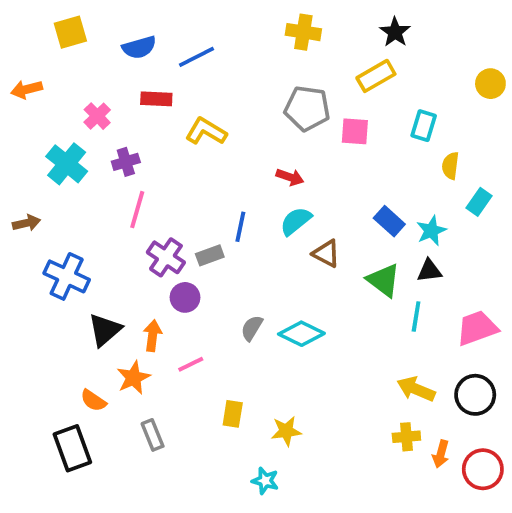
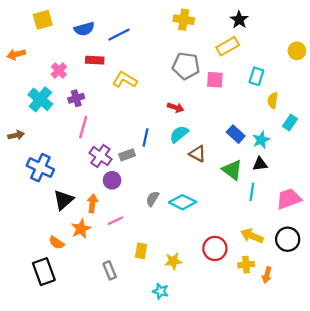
gray rectangle: (153, 435) -> (110, 270), moved
red circle: (483, 469) -> (215, 248), moved

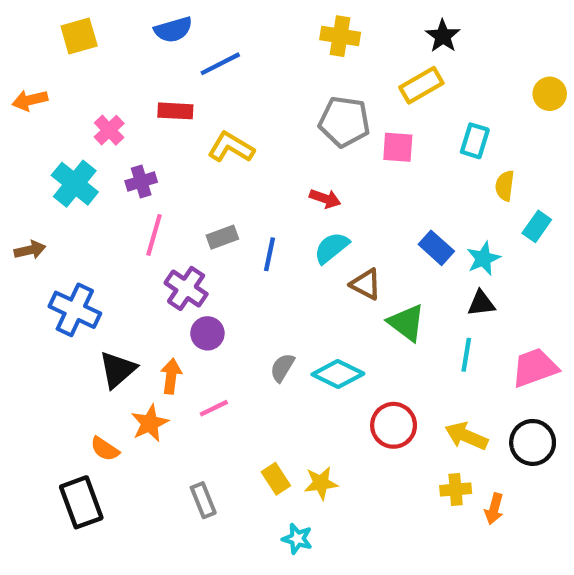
blue semicircle: (84, 29) -> (173, 30), moved
gray rectangle: (127, 155) -> (222, 237), moved
green triangle: (232, 170) -> (406, 323), moved
red circle: (215, 248) -> (394, 425), moved
yellow rectangle: (141, 251) -> (276, 479), moved, turned -42

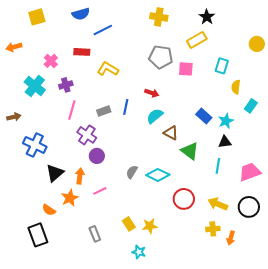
blue line: (269, 254) -> (126, 107), moved

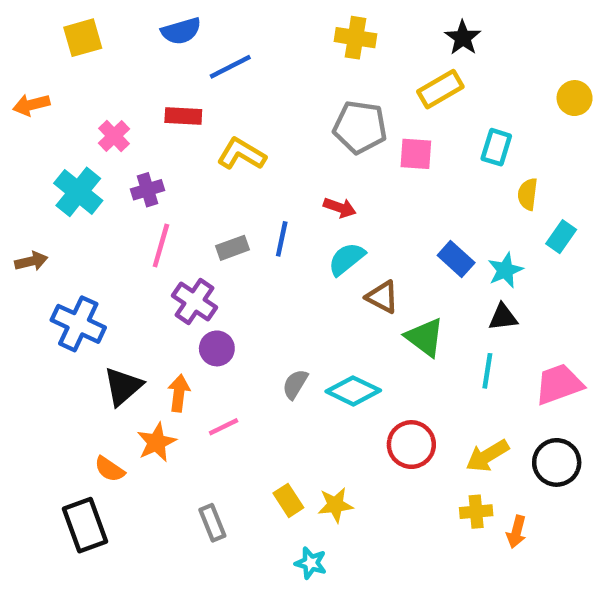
yellow arrow: (218, 204) -> (487, 456), turned -54

